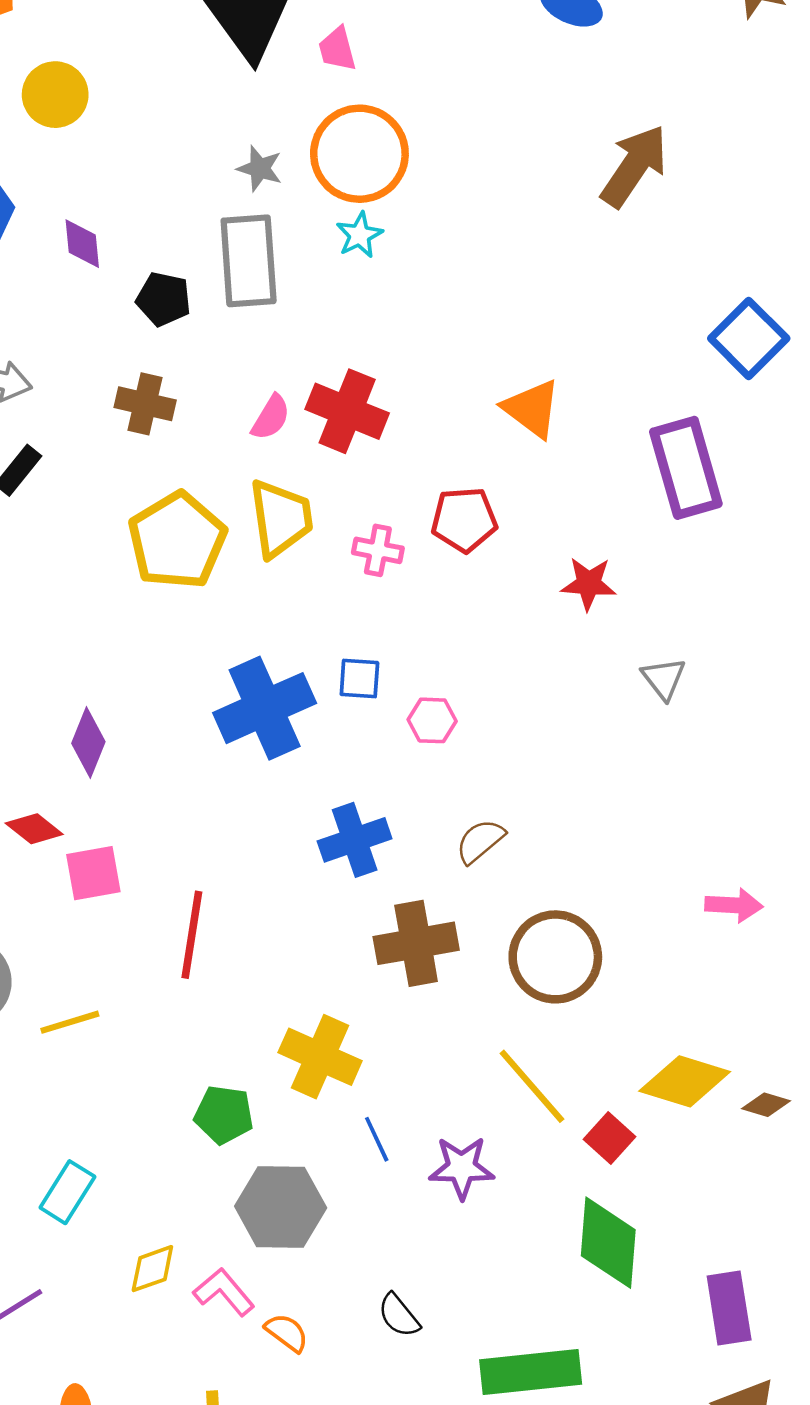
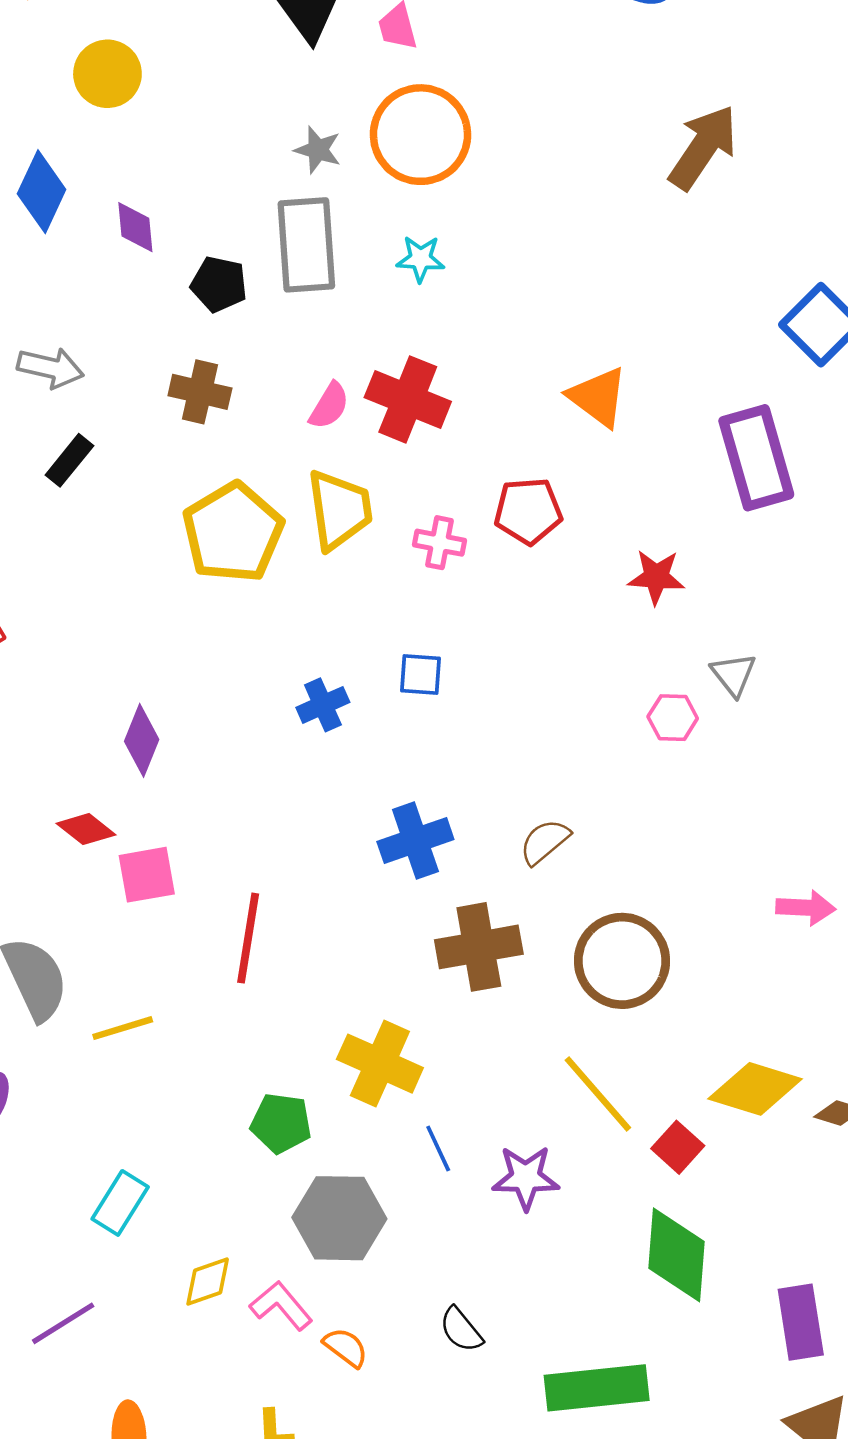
cyan star: (359, 235) -> (420, 259), moved, turned 30
blue cross: (265, 708) -> (323, 705), size x0.5
pink hexagon: (432, 720) -> (673, 718), moved

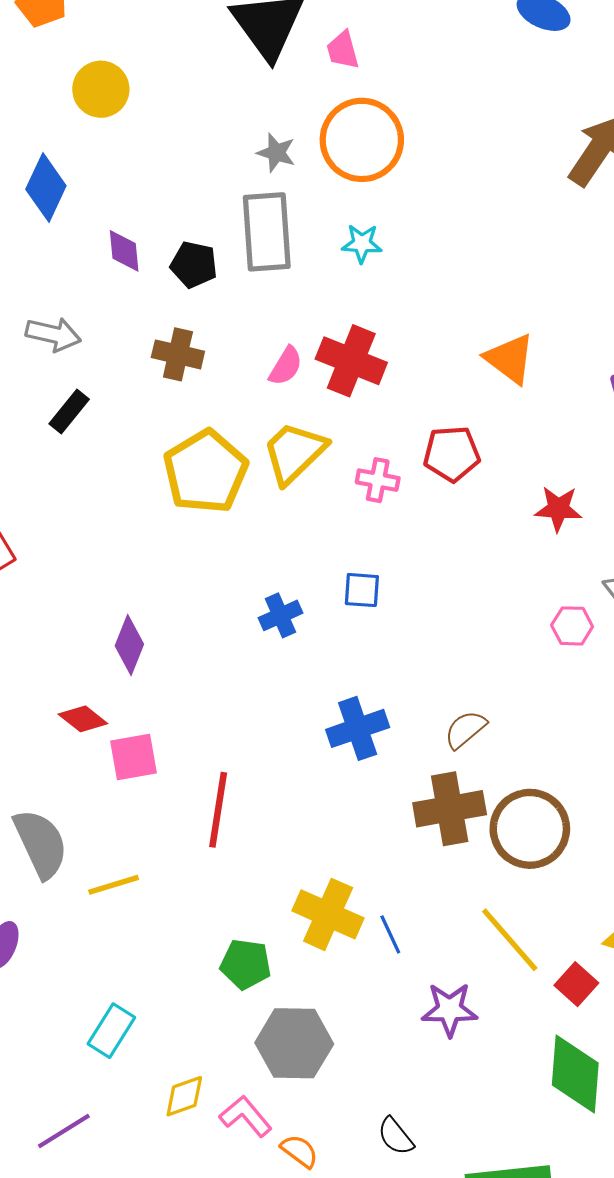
purple diamond: (135, 227) -> (124, 251), moved
yellow trapezoid: (339, 510) -> (294, 453), turned -126
brown cross: (479, 947) -> (450, 809), moved
blue line: (438, 1148) -> (390, 934), moved

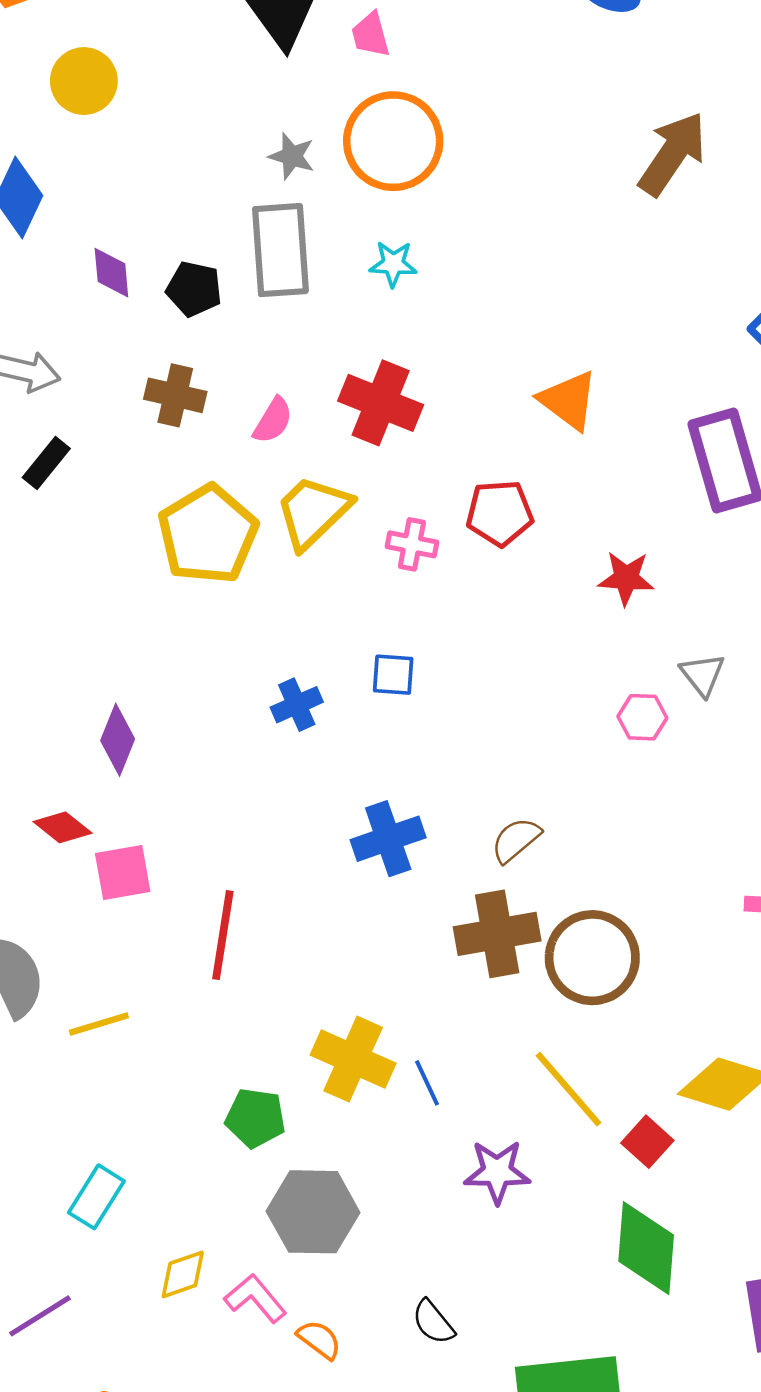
pink semicircle: (286, 366) -> (273, 420), moved

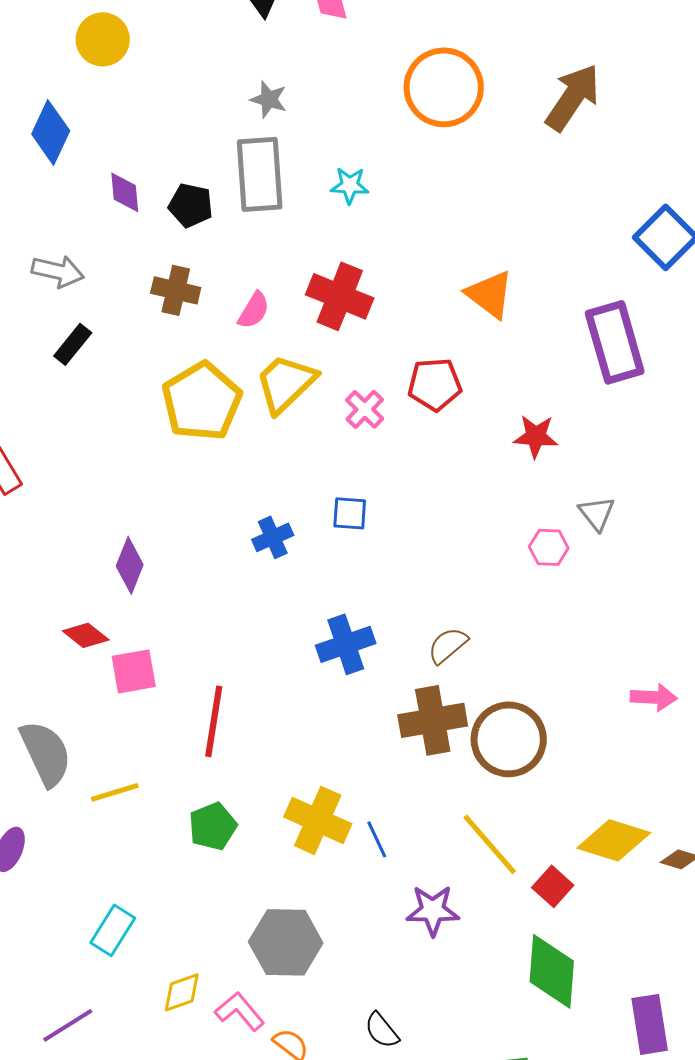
orange circle: (393, 141) -> (444, 87), moved
pink cross: (412, 544) -> (365, 409), turned 33
green pentagon: (255, 1118) -> (213, 826), moved, turned -30

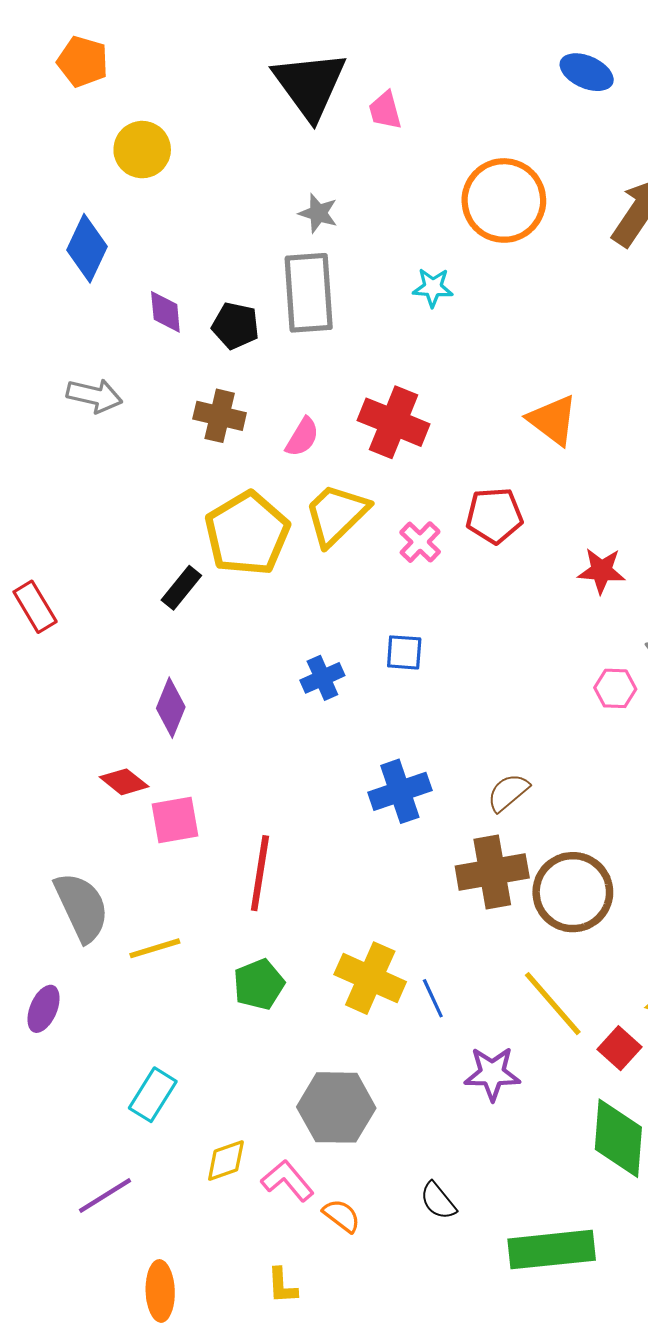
cyan star: (350, 185) -> (433, 287), moved
black rectangle: (73, 344) -> (181, 588), moved

